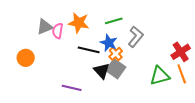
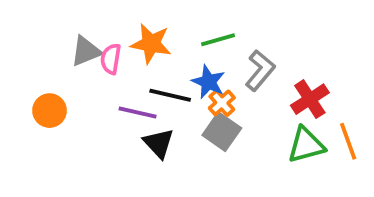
red cross: (181, 52) -> (310, 99), moved
black triangle: (102, 71) -> (159, 143), moved
purple line: (72, 88) -> (138, 112), moved

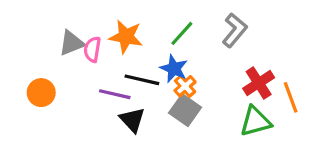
green line: (218, 40) -> (182, 33), turned -32
gray L-shape: (260, 70) -> (235, 30), moved
orange line: (348, 141) -> (291, 97), moved

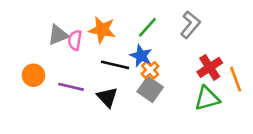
purple line: (115, 94) -> (71, 87), moved

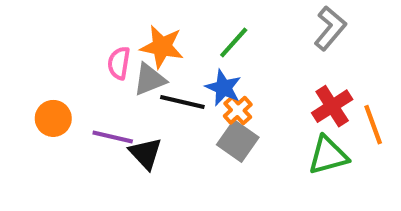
gray L-shape: (190, 25) -> (330, 28), moved
gray triangle: (58, 35) -> (150, 79), moved
black triangle: (107, 97) -> (146, 153), moved

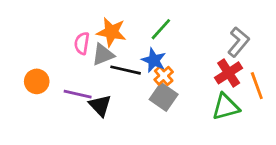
gray L-shape: (330, 28) -> (238, 42), moved

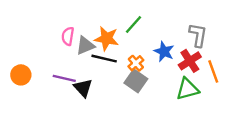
orange star: (111, 32) -> (106, 39), moved
gray L-shape: (238, 42) -> (198, 35), turned -30
blue star: (154, 60) -> (164, 51), moved
orange circle: (37, 81) -> (21, 75), moved

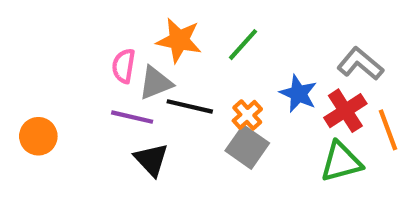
gray L-shape: (198, 35) -> (360, 64), turned -60
orange star: (106, 39) -> (179, 40), moved
purple line: (64, 78) -> (132, 117), moved

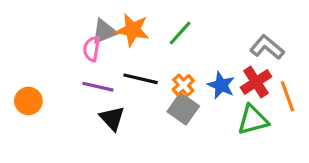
gray triangle: (156, 83) -> (104, 31), moved
blue star: (298, 94) -> (221, 85), moved

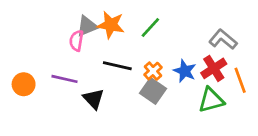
purple line: (98, 87) -> (65, 79), moved

